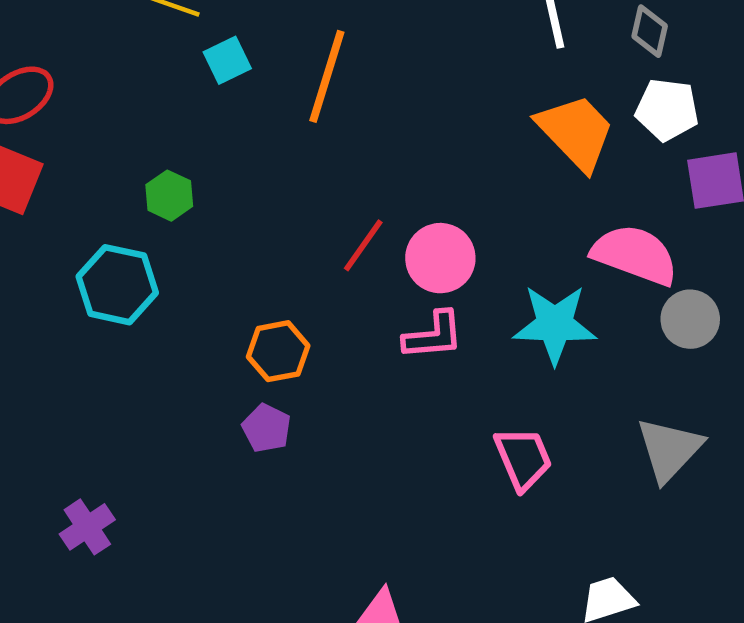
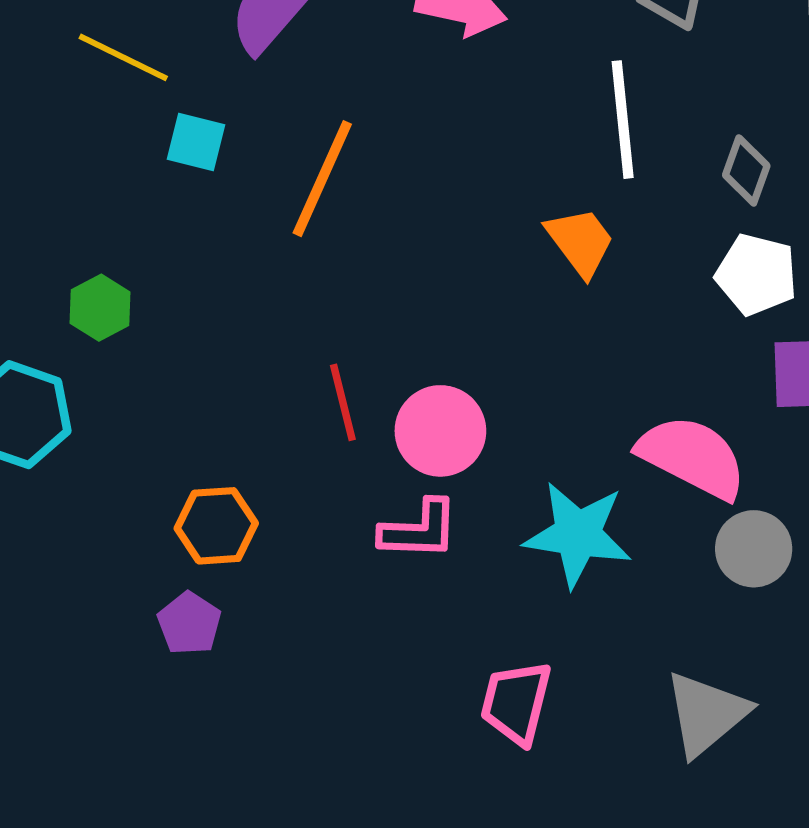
cyan square: (227, 60) -> (196, 142), turned 33
orange trapezoid: (576, 132) -> (580, 242), moved, size x0.7
red line: (363, 245) -> (343, 402), turned -56
pink trapezoid: (523, 458) -> (516, 702), turned -150

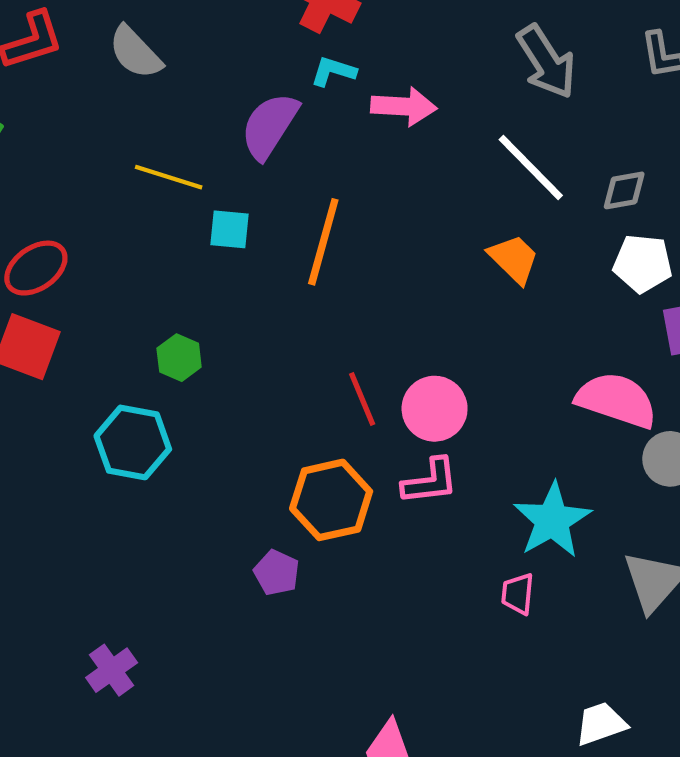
white line: (623, 120) -> (531, 168), turned -30
gray diamond: (746, 170) -> (624, 190), turned 69
orange hexagon: (216, 526) -> (331, 500), moved, size x1.4
cyan star: (578, 534) -> (552, 520), moved, turned -30
pink trapezoid: (516, 702) -> (518, 594), size x0.7

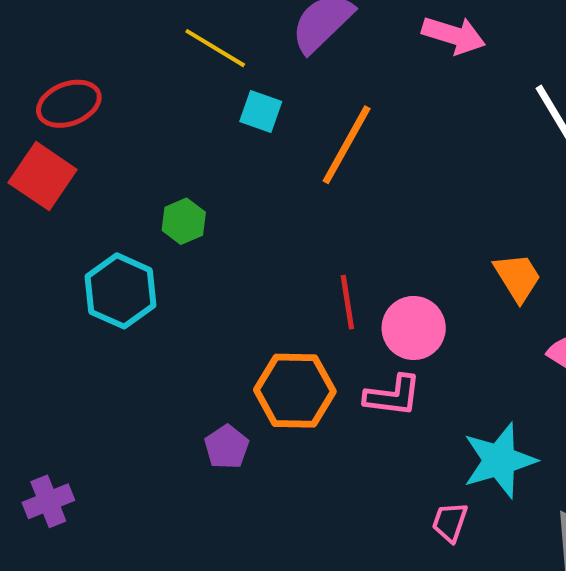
orange trapezoid: (514, 259) -> (518, 277), moved

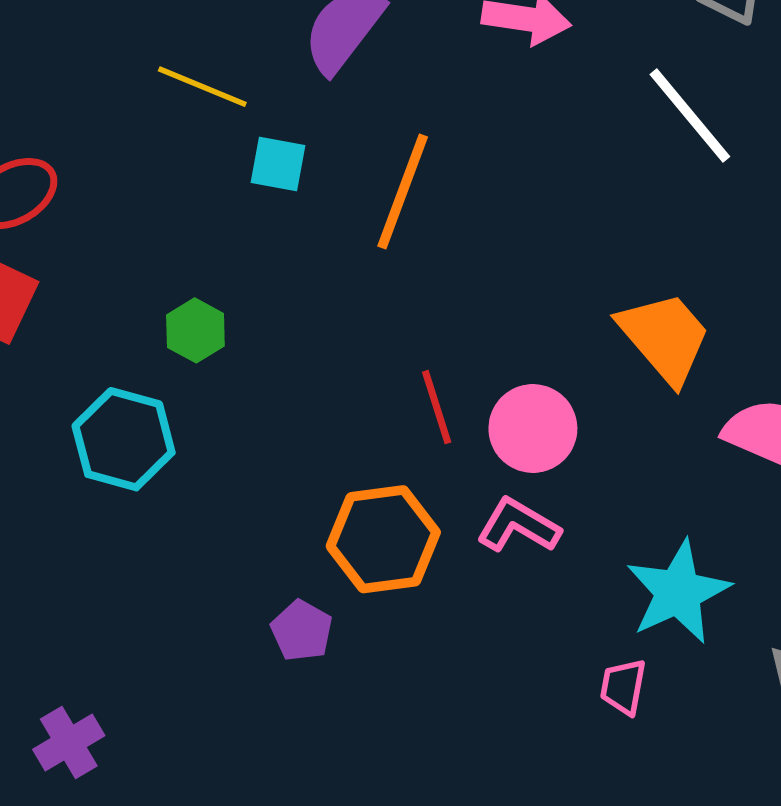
orange trapezoid: (518, 277) -> (665, 337), size x1.4
pink L-shape: (393, 396) -> (518, 526), turned -148

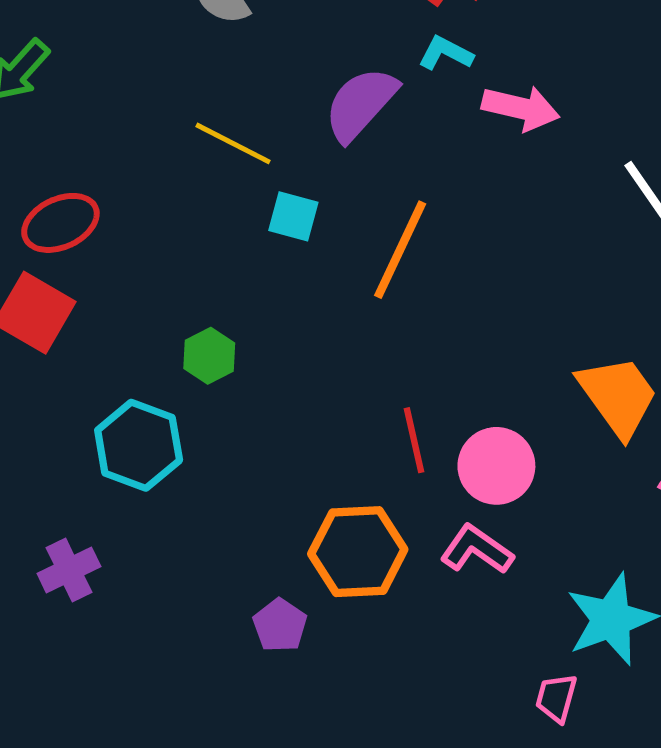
purple cross: (69, 743) -> (69, 570), moved

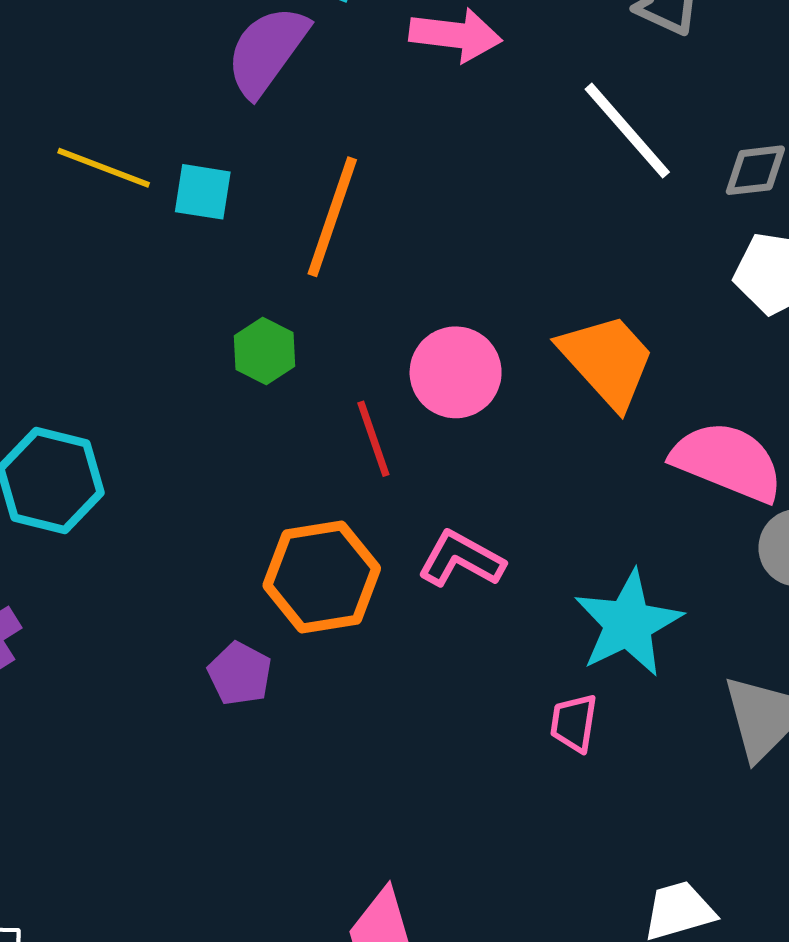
yellow line: (233, 143) -> (104, 168), moved
green hexagon: (209, 356) -> (264, 351), moved
pink circle: (496, 466) -> (456, 372), moved

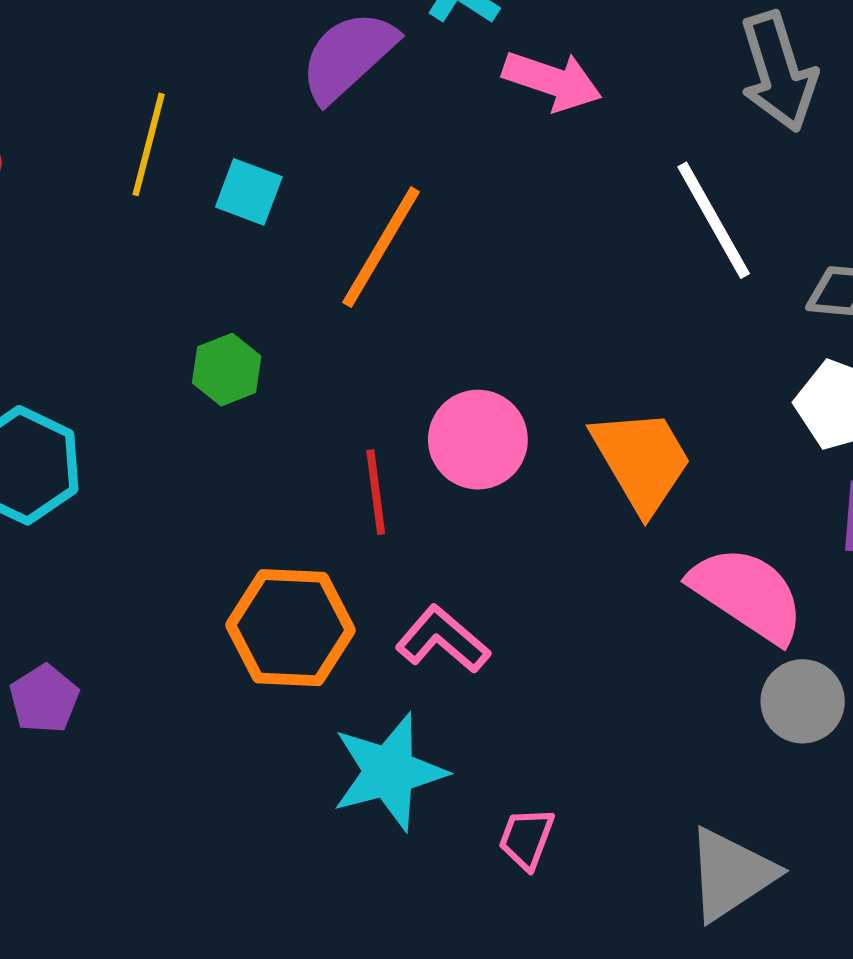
yellow line: (104, 168) -> (149, 144), turned 72
green hexagon: (264, 351) -> (227, 370), moved
cyan star: (628, 624) -> (389, 772), moved
purple pentagon: (240, 674) -> (44, 699), moved

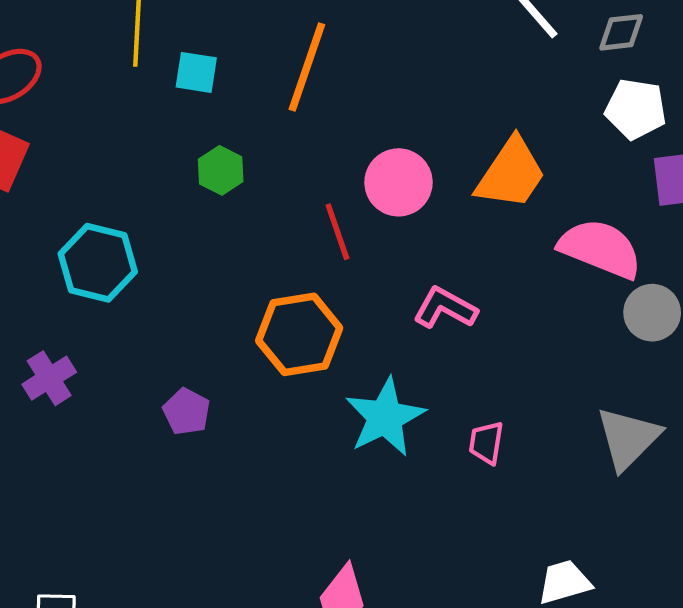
cyan square: (249, 192) -> (196, 72), moved
orange trapezoid: (642, 460) -> (511, 174), turned 76
pink L-shape: (443, 639) -> (445, 308), moved
purple pentagon: (44, 699) -> (186, 412), moved

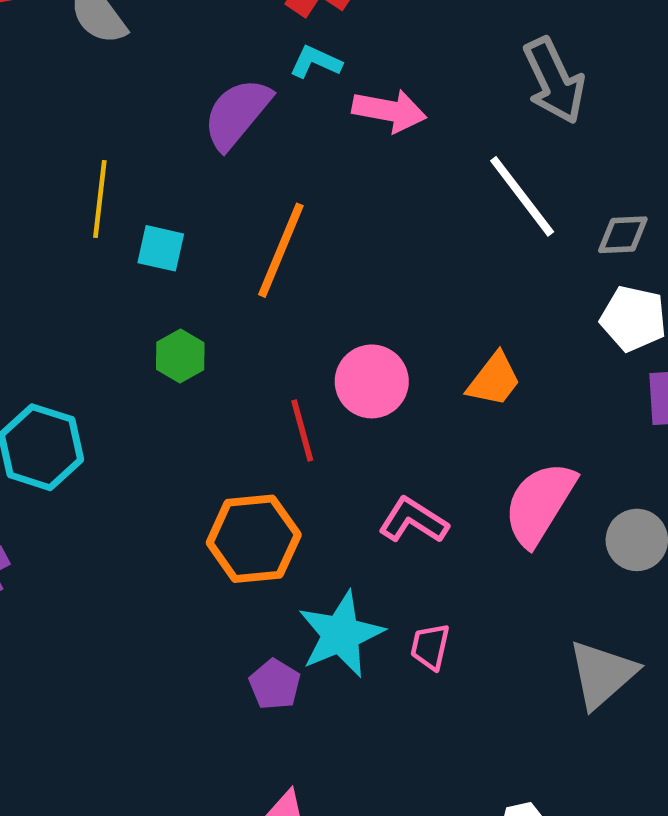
orange trapezoid: (511, 174) -> (494, 380), size x0.7
pink semicircle: (600, 249) -> (540, 504), moved, turned -84
purple pentagon: (186, 412) -> (275, 684), moved
pink trapezoid: (486, 443) -> (430, 647), moved

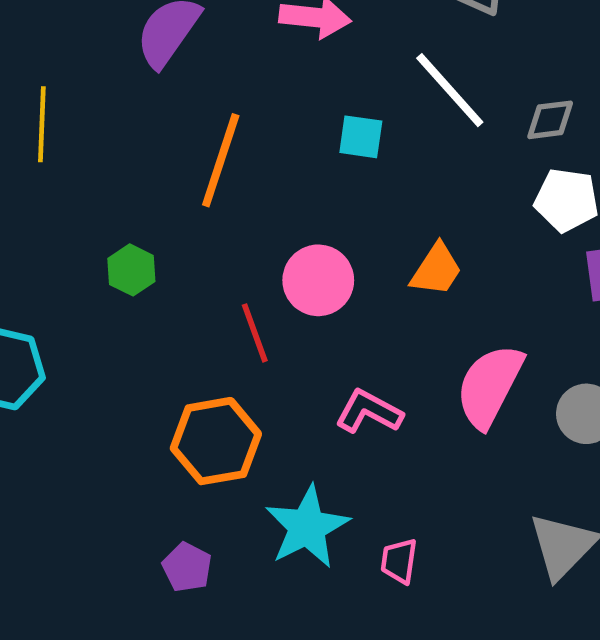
cyan square: (161, 248) -> (361, 137), moved
pink trapezoid: (430, 647) -> (399, 561), moved
purple pentagon: (275, 684) -> (187, 567), moved

